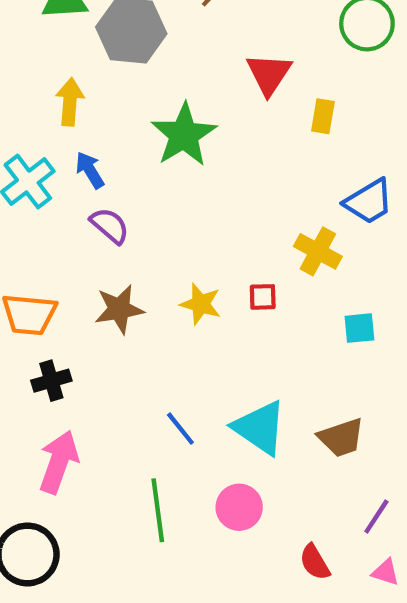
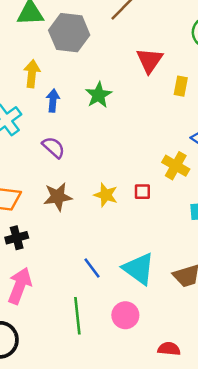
green star: (184, 135) -> (98, 95), size x0.7
blue arrow: (90, 170) -> (53, 101), moved, turned 35
red semicircle: (315, 562) -> (169, 349), turned 125

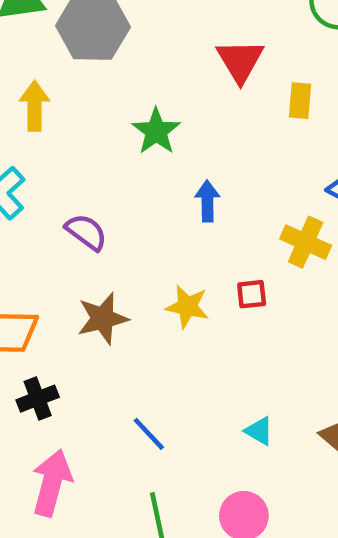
blue arrow: (53, 101) -> (207, 201), moved
blue line: (92, 268) -> (149, 434), moved
cyan triangle: (139, 269) -> (259, 431), size x0.5

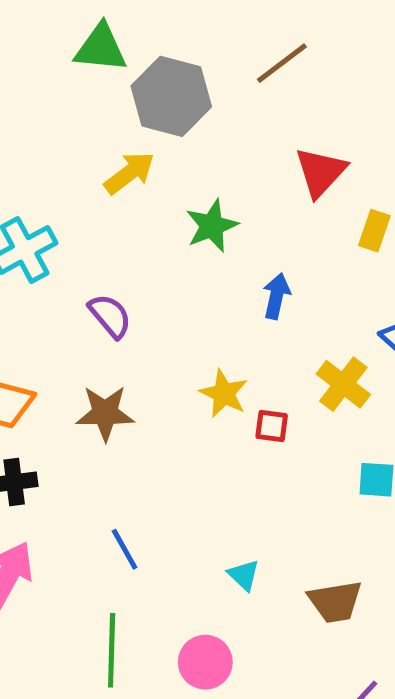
yellow arrow: (35, 106) -> (129, 173), moved, turned 39
blue arrow: (207, 201) -> (276, 296), moved
yellow star: (187, 307) -> (224, 394), moved

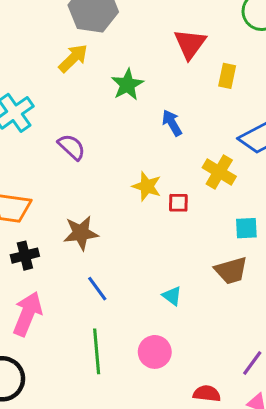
blue arrow: (276, 296) -> (172, 123), turned -36
brown star: (105, 413) -> (81, 233), moved
brown trapezoid: (335, 602) -> (231, 270), moved

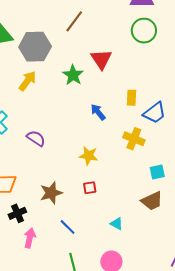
yellow rectangle: (227, 76) -> (131, 98), moved
green star: (127, 85) -> (73, 75), moved
red square: (178, 203) -> (90, 188), moved
pink arrow: (27, 314) -> (30, 238), moved, size x0.7

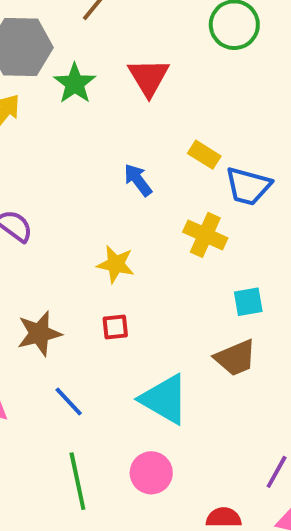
green star: (73, 75) -> (75, 83), moved
yellow rectangle: (131, 98) -> (204, 155), turned -63
blue trapezoid: (155, 113) -> (248, 186), turned 50
cyan triangle: (117, 224) -> (164, 399), size x2.0

